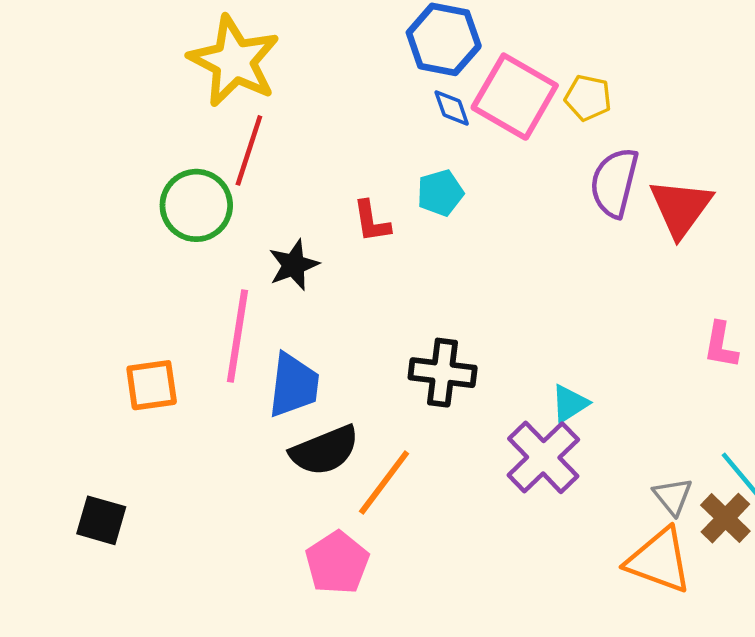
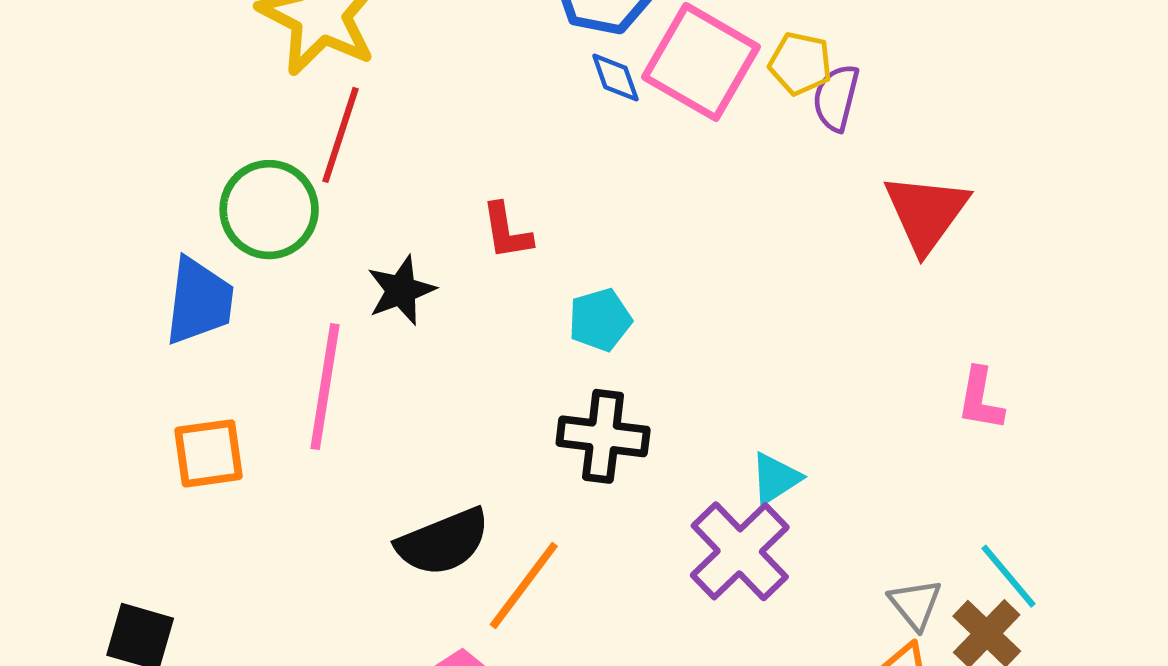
purple semicircle: (614, 182) -> (836, 98), moved, size x0.7
cyan pentagon: (440, 193) -> (600, 320), moved
blue trapezoid: (294, 385) -> (199, 301), moved

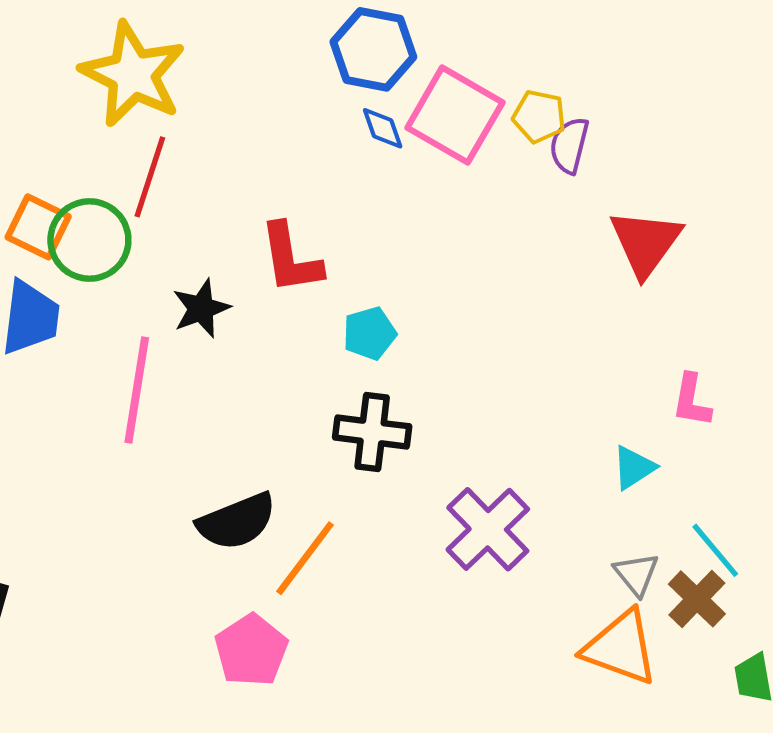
red L-shape: (507, 231) -> (291, 258), size x1.5
orange square: (208, 453) -> (38, 227), moved, turned 34
cyan triangle: (775, 478) -> (634, 467), moved

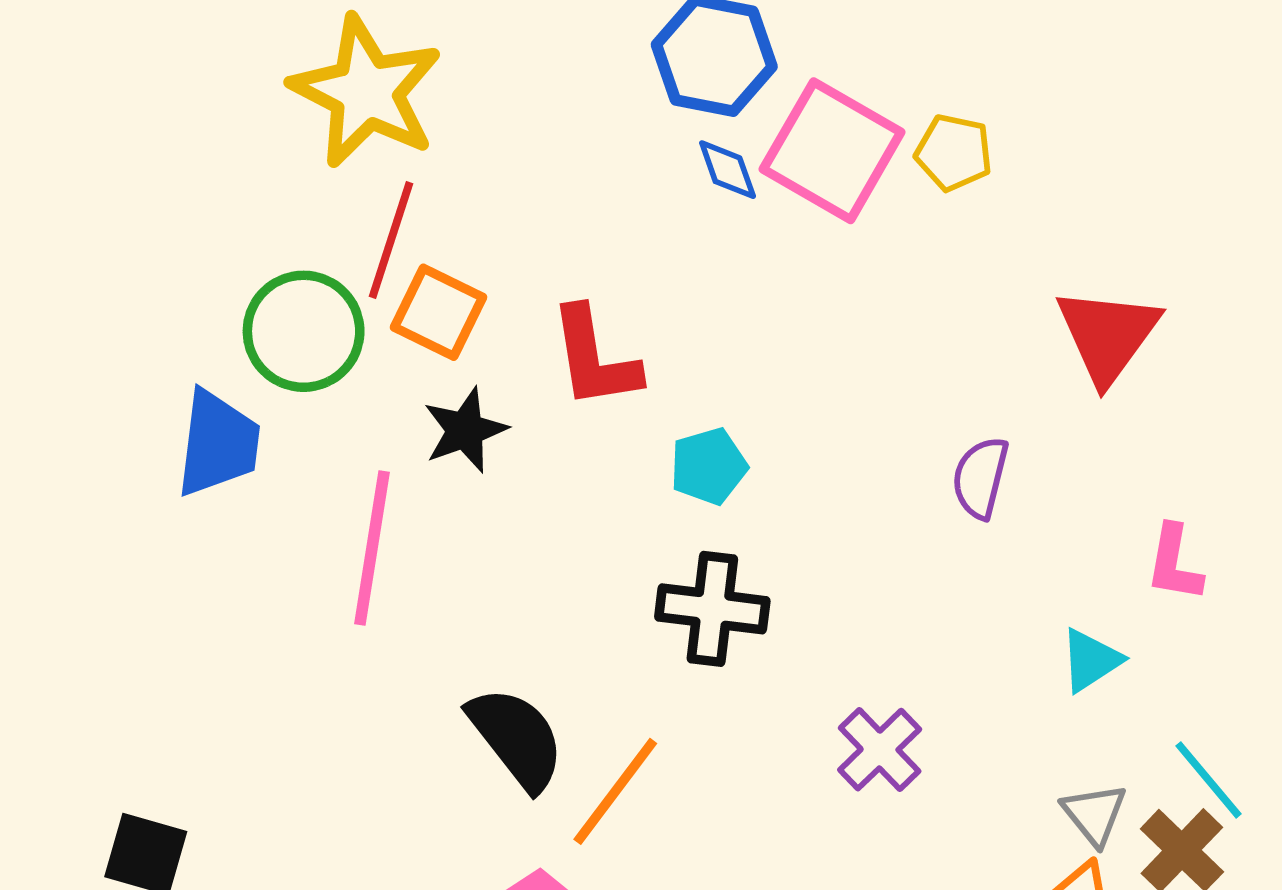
purple semicircle: (569, 145) -> (980, 478), moved
orange square: (38, 227) -> (439, 312), moved
black semicircle: (237, 521) -> (516, 738), turned -106
purple cross: (488, 529) -> (880, 750), size x0.7

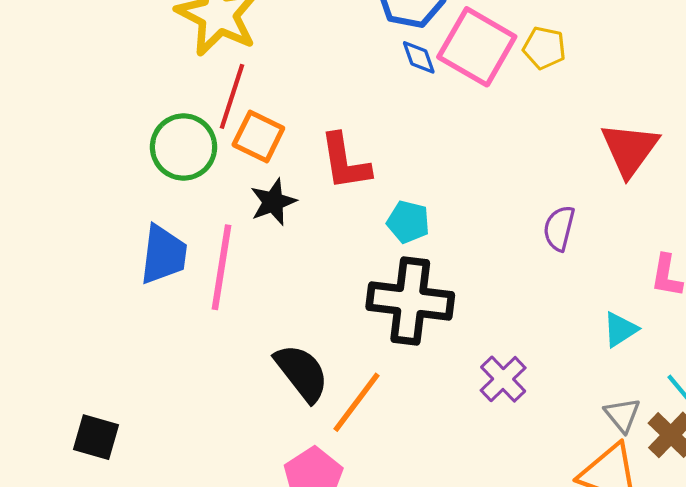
blue trapezoid: (218, 443) -> (163, 255), moved
cyan pentagon: (708, 466) -> (408, 222), turned 30
black cross: (712, 609) -> (410, 301), size x1.4

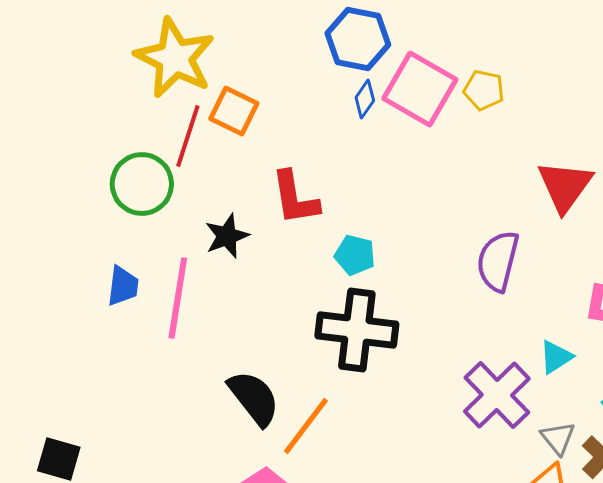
blue diamond: (419, 57) -> (365, 99), turned 54
orange square: (258, 136) -> (234, 111), moved
purple semicircle: (559, 228) -> (498, 261), size x1.4
blue trapezoid: (163, 255) -> (123, 286), size x0.7
purple cross: (503, 379) -> (497, 395), moved, size x1.5

